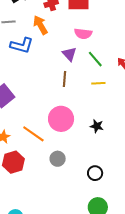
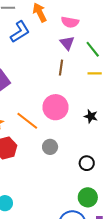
pink semicircle: (83, 34) -> (70, 22), moved
blue L-shape: (22, 45) -> (20, 32), turned -50

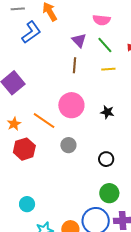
pink semicircle: (70, 22) -> (102, 20), moved

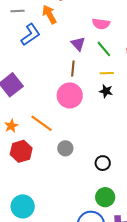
pink circle: (71, 105) -> (70, 95), moved
black star: (107, 112) -> (106, 91), moved
cyan circle: (27, 204) -> (23, 206), size x1.5

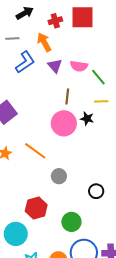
pink semicircle: (101, 24) -> (79, 66), moved
purple triangle: (78, 44) -> (55, 66), moved
black star: (106, 91) -> (87, 119), moved
red hexagon: (21, 151) -> (36, 208), moved
green circle: (105, 197) -> (71, 222), moved

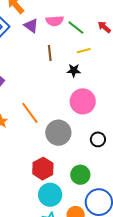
pink circle: (64, 123) -> (83, 101), moved
orange line: (35, 151) -> (30, 113), turned 30
gray circle: (59, 176) -> (58, 133), size x1.6
cyan circle: (16, 234) -> (50, 195), moved

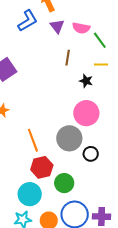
orange line: (30, 113) -> (33, 140), moved
gray circle: (58, 133) -> (69, 138), moved
red hexagon: (43, 169) -> (42, 167), moved

